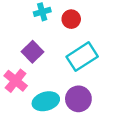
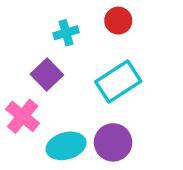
cyan cross: (42, 12) -> (66, 33), moved
red circle: (71, 19) -> (118, 21), moved

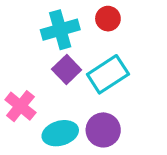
cyan cross: (66, 33) -> (60, 30), size x1.6
purple square: (47, 75) -> (67, 70), moved

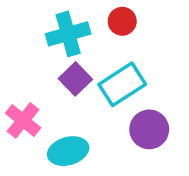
purple circle: (103, 130) -> (149, 129), moved

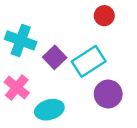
red circle: (122, 21) -> (104, 16), moved
cyan cross: (68, 34) -> (21, 40), moved, turned 36

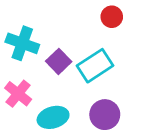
purple circle: (108, 94) -> (105, 115), moved

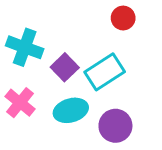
cyan ellipse: (53, 117) -> (71, 110), moved

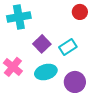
cyan cross: (25, 47) -> (19, 17), moved, turned -30
cyan rectangle: (105, 72) -> (68, 47), size x0.7

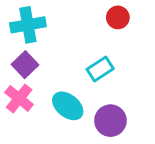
purple square: (42, 44) -> (25, 65), moved
cyan ellipse: (46, 72) -> (68, 106), turned 55

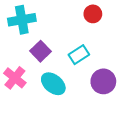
purple square: (25, 65) -> (40, 51), moved
purple circle: (110, 121) -> (103, 81), moved

